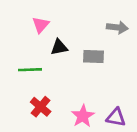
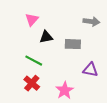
green line: (30, 70) -> (34, 61), moved, turned 30
purple triangle: (116, 117) -> (90, 70), moved

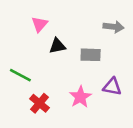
green line: (34, 61) -> (20, 75), moved
pink star: (65, 90) -> (80, 97), moved

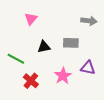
black triangle: (57, 46) -> (44, 47), moved

